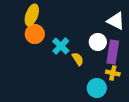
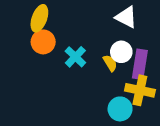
white triangle: (116, 21) -> (126, 17), moved
yellow semicircle: (78, 59) -> (110, 63), moved
yellow cross: (113, 73) -> (140, 90), size x1.6

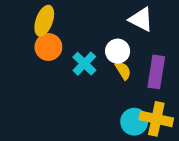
white circle: (121, 52) -> (118, 51), moved
yellow cross: (140, 90) -> (156, 119), moved

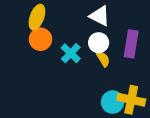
white triangle: (141, 19) -> (100, 16), moved
purple rectangle: (156, 72) -> (131, 44), moved

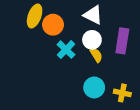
orange circle: (40, 39) -> (53, 25), moved
yellow cross: (131, 100) -> (122, 93), size x0.7
cyan circle: (113, 102) -> (94, 88), moved

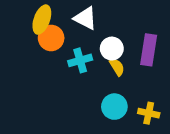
white triangle: (93, 15) -> (85, 18), moved
orange circle: (53, 25) -> (51, 38), moved
cyan cross: (66, 50) -> (80, 60), turned 30

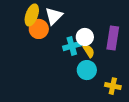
white triangle: (85, 18) -> (54, 16), moved, turned 48
cyan cross: (80, 60) -> (72, 46), moved
cyan circle: (114, 107) -> (87, 70), moved

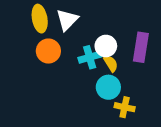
yellow ellipse: (32, 15) -> (40, 19), turned -30
orange circle: (39, 29) -> (48, 51), moved
yellow cross: (113, 86) -> (125, 107), moved

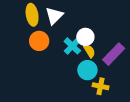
purple rectangle: (141, 47) -> (114, 54), moved, turned 35
cyan cross: (90, 57) -> (72, 46), turned -30

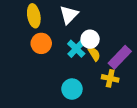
white triangle: (54, 16) -> (69, 15), moved
cyan circle: (87, 70) -> (72, 89), moved
yellow cross: (101, 86) -> (110, 78), moved

